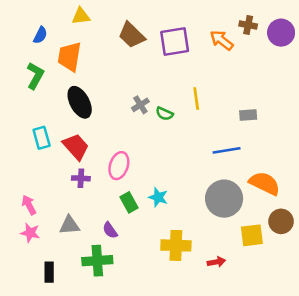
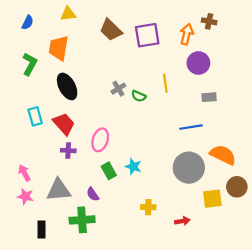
purple circle: (281, 33) -> (198, 63), moved
blue semicircle: (40, 35) -> (28, 22), moved
orange arrow: (221, 40) -> (187, 34), turned 66
gray triangle: (69, 225) -> (59, 190), size x1.4
yellow cross: (176, 245) -> (148, 207), size x0.6

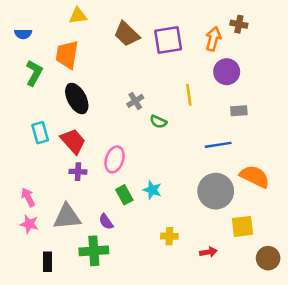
blue semicircle: (28, 22) -> (23, 34), moved, turned 64
green semicircle: (139, 96) -> (158, 122), moved
brown circle: (237, 187) -> (268, 258), moved

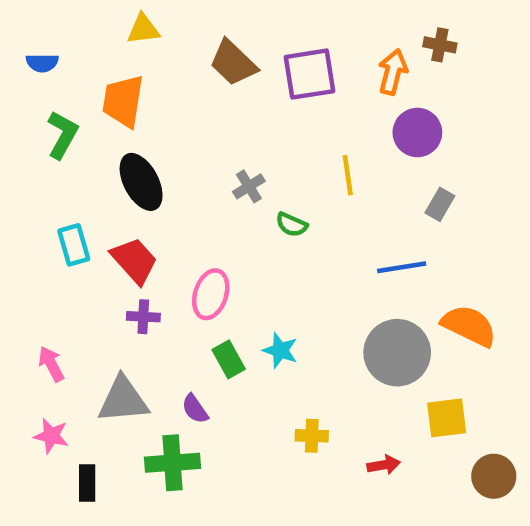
gray rectangle: (239, 111) -> (440, 204), turned -56
pink star: (29, 224) -> (51, 436), moved

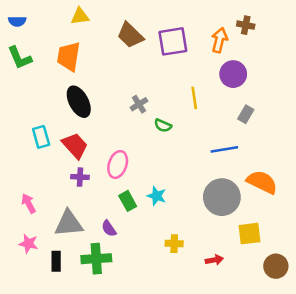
blue semicircle: (42, 63) -> (17, 21), moved
green L-shape: (62, 135) -> (20, 58), moved, turned 128
black rectangle: (87, 483) -> (56, 261), moved

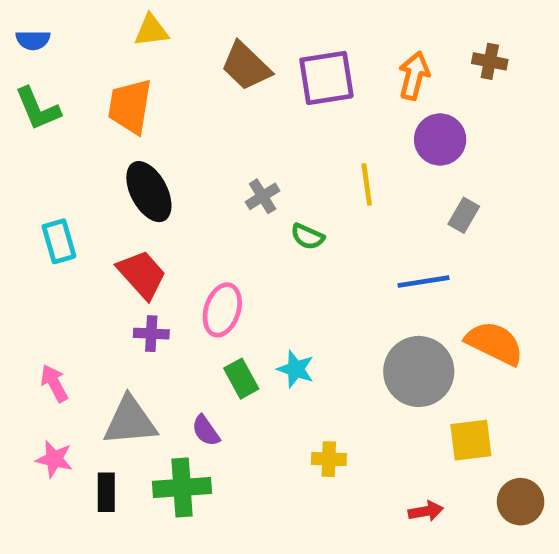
brown cross: (246, 25) -> (490, 61), moved
cyan rectangle: (41, 137) -> (59, 241), moved
red arrow: (214, 260) -> (426, 511), moved

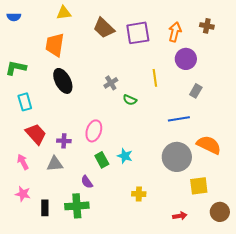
green L-shape: (38, 109) -> (16, 68), moved, turned 125
red trapezoid: (142, 274) -> (36, 134), moved
gray triangle: (130, 421) -> (55, 164), moved, size x0.7

